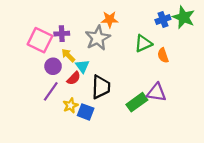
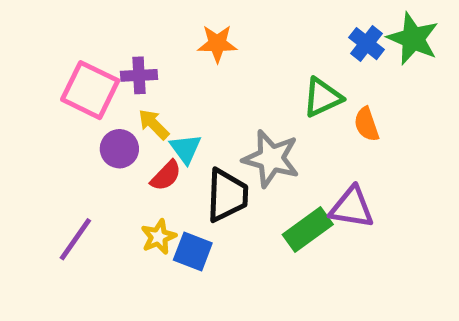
orange star: (110, 19) -> (217, 44), moved
blue cross: (163, 19) -> (366, 44), turned -32
gray star: (98, 38) -> (271, 159), moved, turned -30
purple line: (51, 91) -> (75, 239), moved

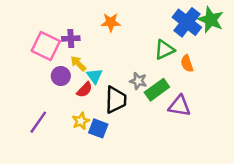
blue cross: (366, 44) -> (187, 22), size x1.6
gray star: (271, 159) -> (138, 81), size x0.6
green rectangle: (308, 229) -> (157, 90), moved

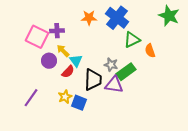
blue cross: (187, 22) -> (117, 18), moved
purple triangle: (179, 106) -> (114, 85), moved

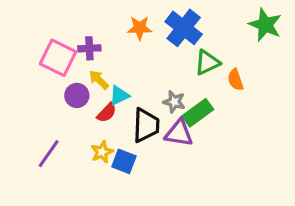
cyan triangle: (76, 61) -> (119, 95), turned 40

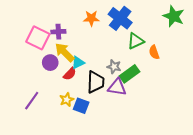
yellow arrow: (99, 80) -> (65, 52), size x1.5

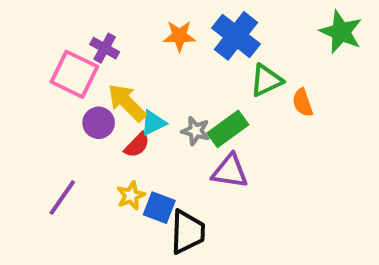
purple cross: (58, 32) -> (105, 48), moved, turned 32
gray star: (114, 67) -> (196, 131), moved
green rectangle: (129, 74) -> (228, 129), moved
black trapezoid: (95, 82) -> (187, 232), moved

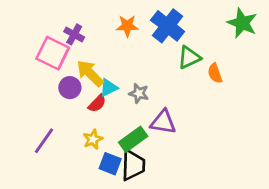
green rectangle: (228, 129) -> (133, 139), moved
blue square: (159, 208) -> (110, 164), moved

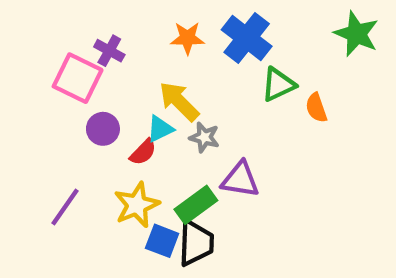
yellow arrow: (90, 73) -> (179, 101), moved
yellow star: (93, 139) -> (137, 205), size x1.5

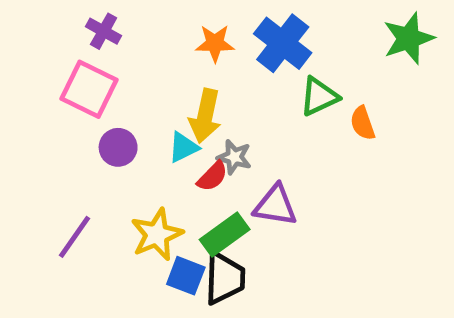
green star: (356, 34) -> (409, 38), turned 30
purple cross: (109, 51) -> (104, 31), moved
yellow arrow: (179, 101) -> (205, 116), turned -123
red semicircle: (143, 152) -> (212, 176), moved

